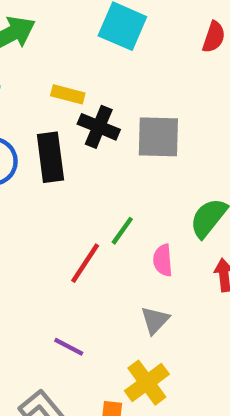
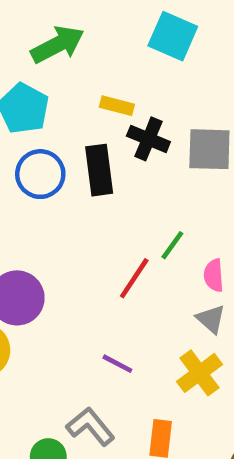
gray triangle: (155, 320) -> (211, 319), moved, turned -32
yellow cross: (147, 383) -> (200, 373), moved

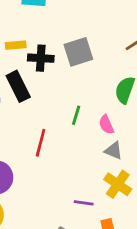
red line: (134, 278) -> (41, 143), moved
purple line: (117, 364) -> (84, 203), moved

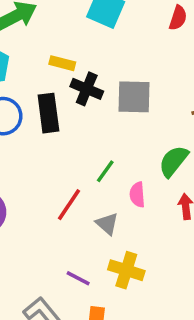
red line: (41, 143) -> (69, 205), moved
gray triangle: (114, 151) -> (107, 224), moved
yellow cross: (118, 184) -> (126, 270), turned -36

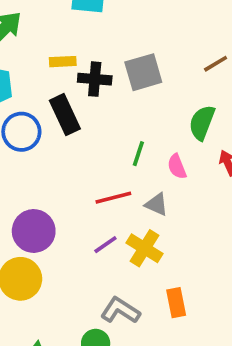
red line: (69, 205) -> (113, 198), turned 60
yellow cross: (126, 270) -> (144, 248), moved, turned 32
purple line: (78, 278) -> (105, 245), moved, turned -45

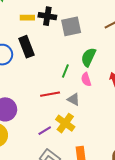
black cross: (95, 79) -> (47, 16), moved
green semicircle: (202, 123) -> (88, 57), moved
purple line: (105, 245) -> (45, 131), moved

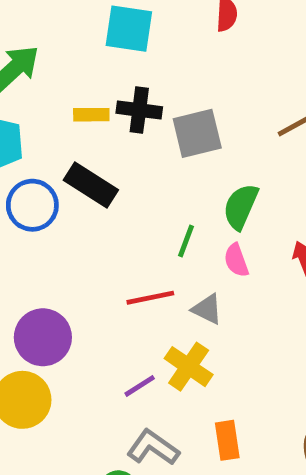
black rectangle: (27, 47) -> (91, 185), turned -35

